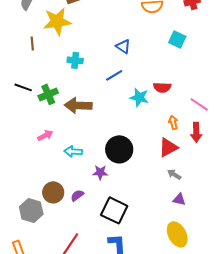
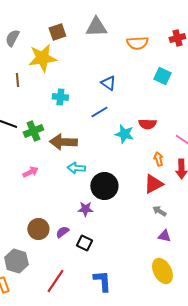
cyan arrow: (73, 151) -> (76, 168), moved
gray hexagon: (31, 210) -> (16, 261), moved
black square: (114, 210) -> (84, 243), moved, size x0.6

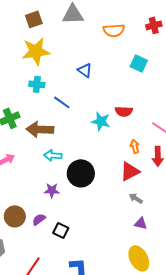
yellow star: (42, 58) -> (36, 51), moved
blue line: (99, 112) -> (62, 102), moved, turned 66
purple star: (85, 209) -> (52, 190), moved

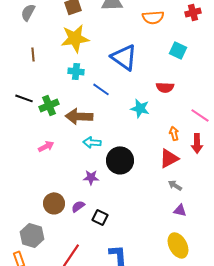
blue triangle: (85, 70) -> (124, 57), size x1.8
red semicircle: (124, 111) -> (165, 87), moved

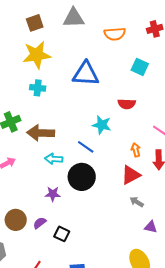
blue triangle: (124, 57) -> (86, 74), turned -32
blue line: (101, 89) -> (86, 147), moved
purple triangle: (180, 210) -> (151, 227), moved

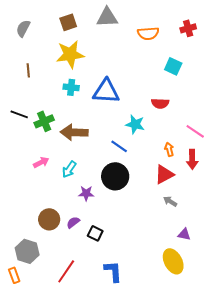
blue triangle: (86, 74) -> (106, 91), moved
cyan arrow: (54, 159) -> (69, 169), moved, turned -60
purple triangle: (151, 227) -> (184, 234), moved

